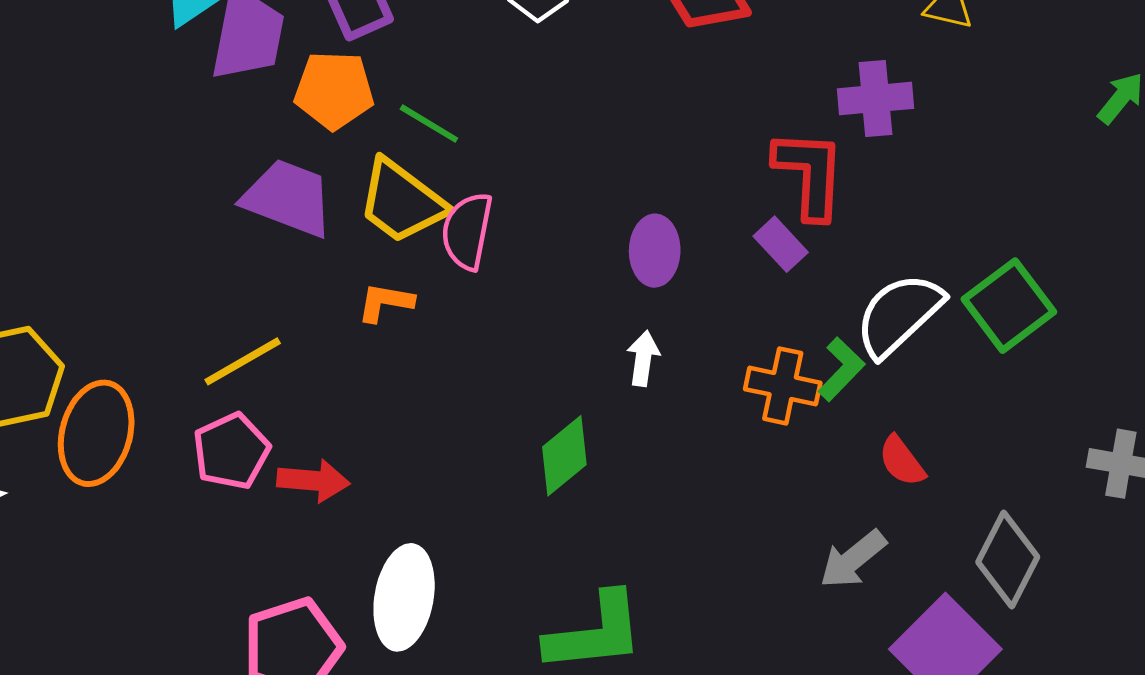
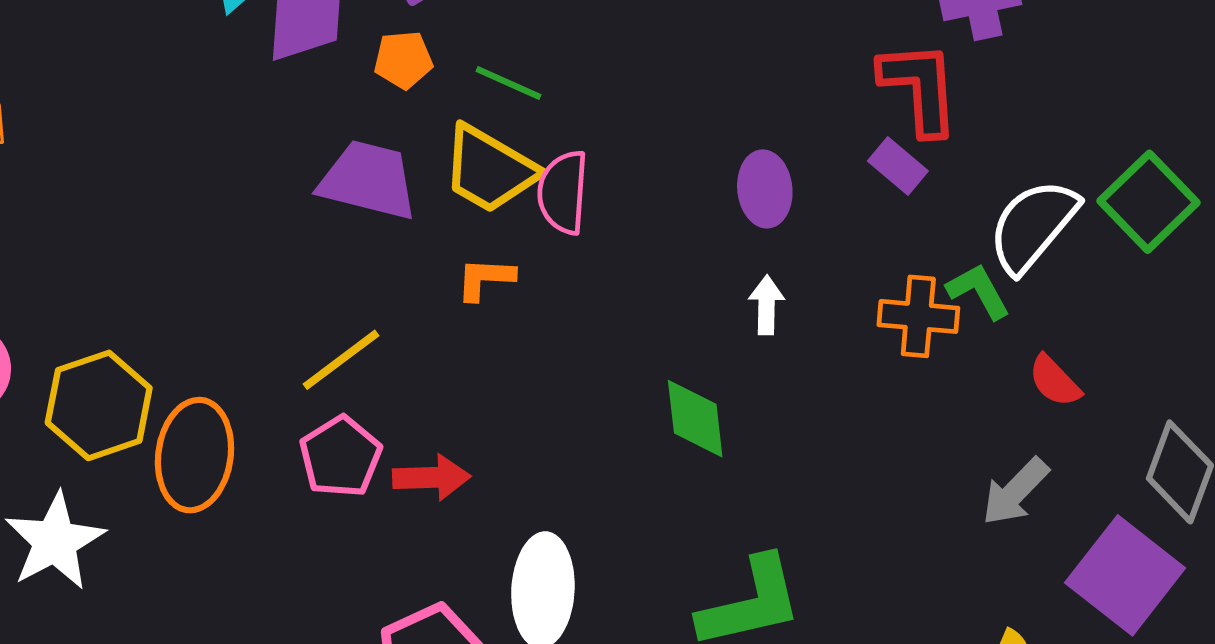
orange pentagon: (334, 90) -> (403, 60), size x0.7
green L-shape: (841, 369) -> (978, 291), turned -66
green diamond: (564, 456) -> (695, 419), turned -50

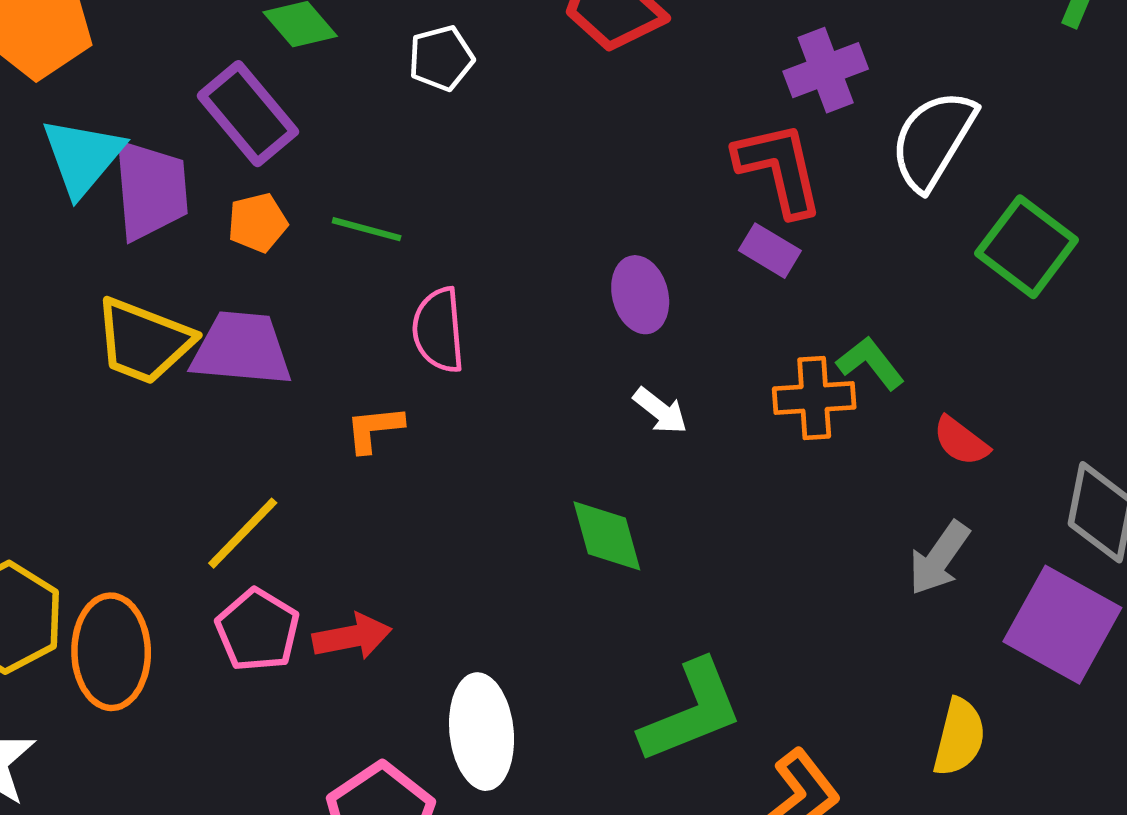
yellow trapezoid: (490, 169) -> (144, 341), moved
white semicircle: (1033, 226) -> (933, 140), moved
white arrow: (766, 305) -> (660, 411), turned 136

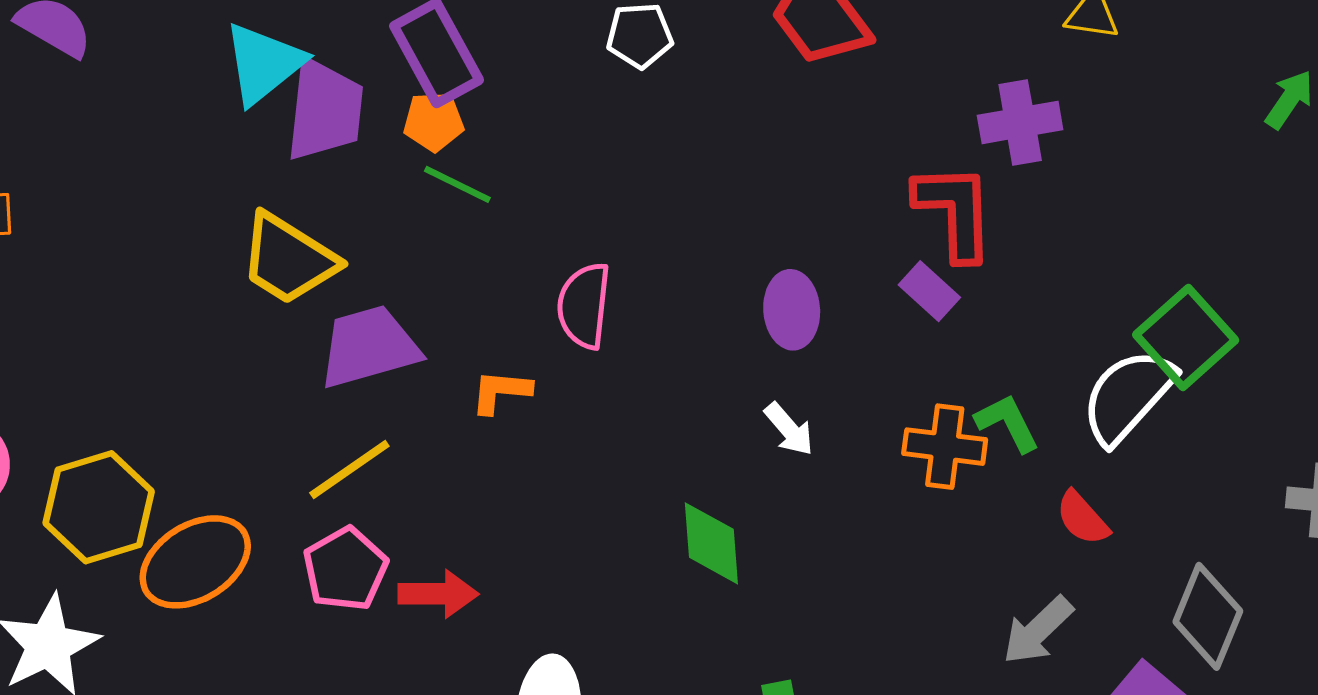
white semicircle: (933, 140) -> (1128, 396), moved
orange pentagon: (258, 223) -> (434, 122), moved
green line: (367, 229) -> (457, 184), moved
purple trapezoid: (241, 349) -> (369, 347), moved, turned -32
orange ellipse: (111, 652) -> (195, 562), turned 48

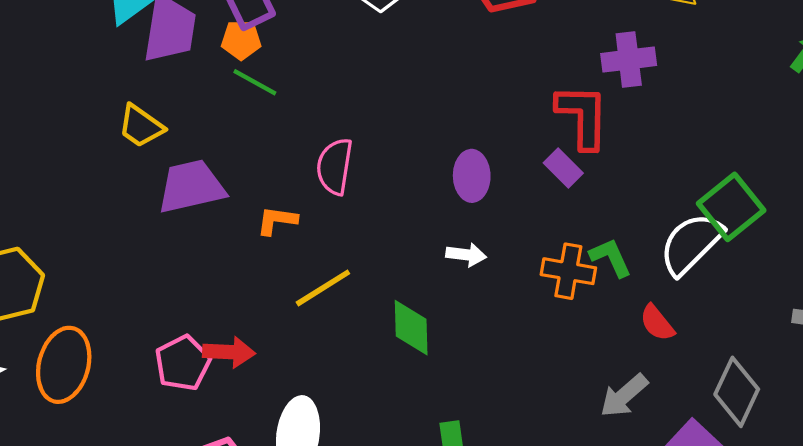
yellow trapezoid: (288, 259) -> (141, 126), size x0.7
white arrow: (789, 429) -> (466, 255), turned -45
yellow line: (349, 469) -> (323, 288), moved
orange ellipse: (195, 562) -> (64, 365), moved, turned -46
pink pentagon: (345, 569) -> (183, 363), moved

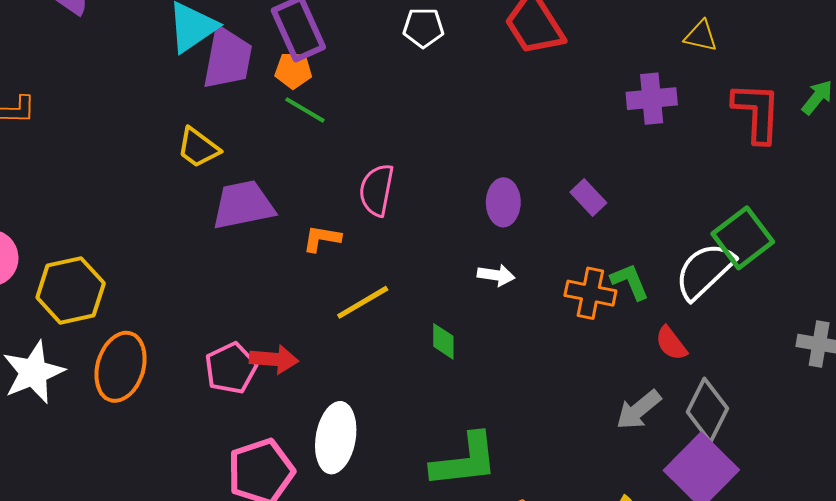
red L-shape: (583, 116) -> (757, 112), moved
green diamond: (411, 328) -> (443, 341), size x0.7
gray diamond: (737, 392) -> (707, 410), moved

